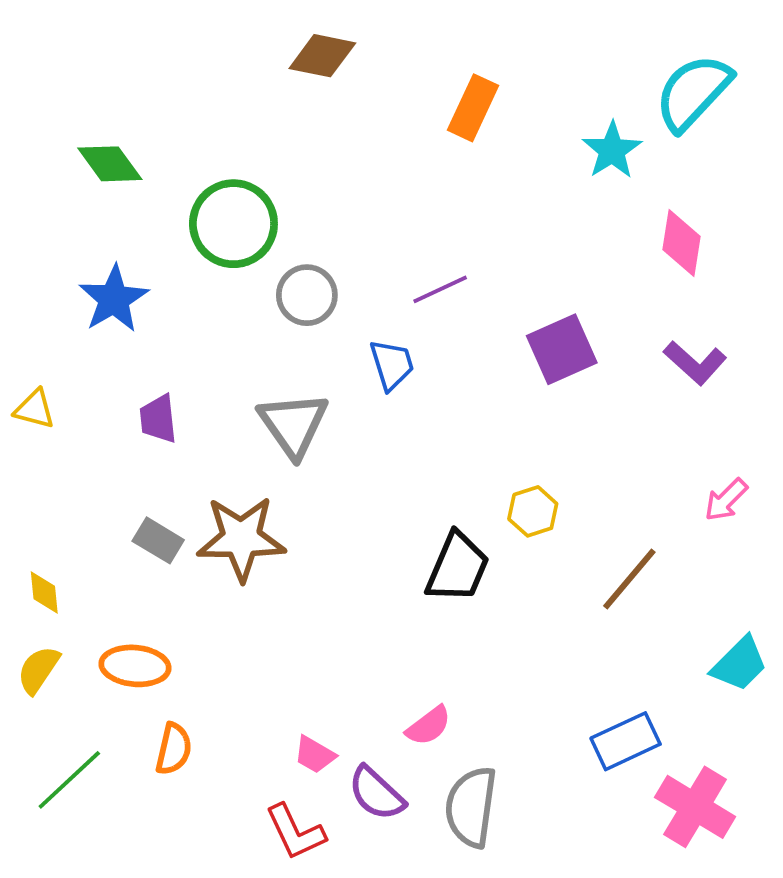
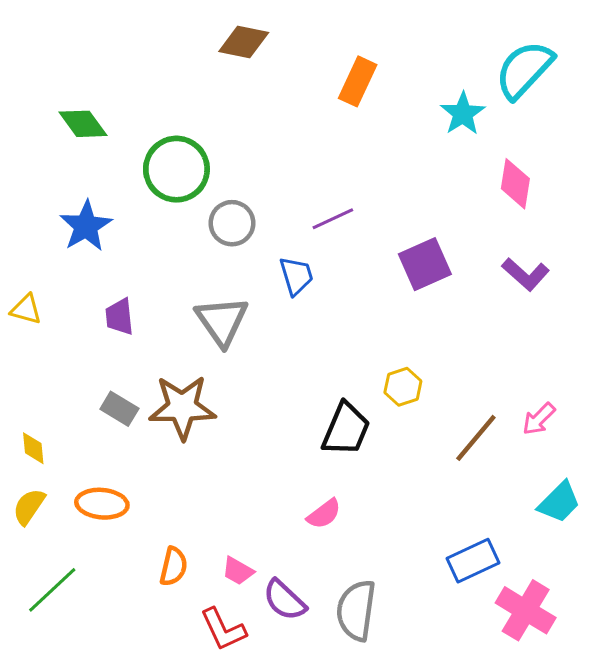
pink arrow: (726, 500) -> (539, 419), moved
pink semicircle: (429, 726) -> (324, 514), moved
orange semicircle: (174, 749) -> (174, 566), moved

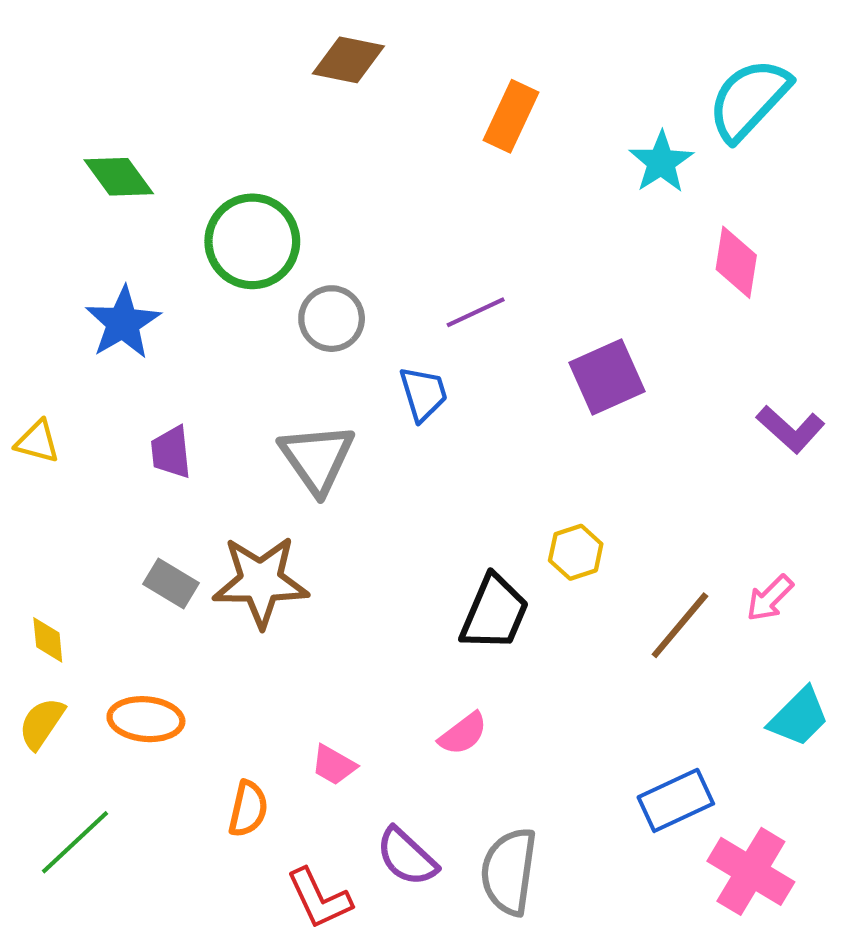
purple L-shape: (526, 274) -> (791, 429), moved
pink trapezoid: (238, 571) -> (334, 765), moved

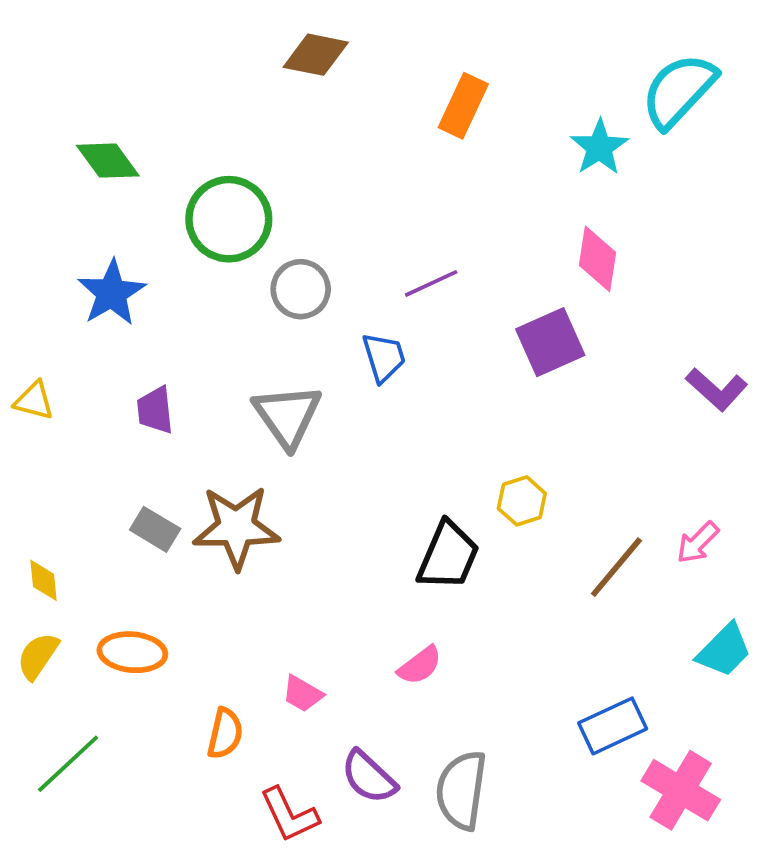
pink diamond: (736, 262) -> (598, 259), moved

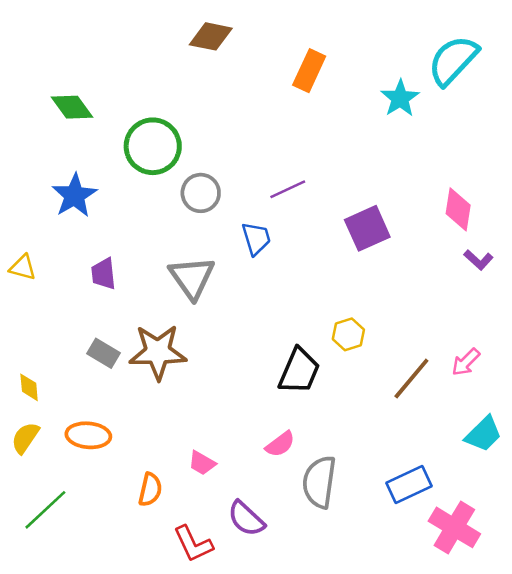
pink diamond: (598, 259) -> (458, 209), moved
purple L-shape: (717, 389) -> (478, 260), size x0.7
gray semicircle: (461, 790) -> (319, 482), moved

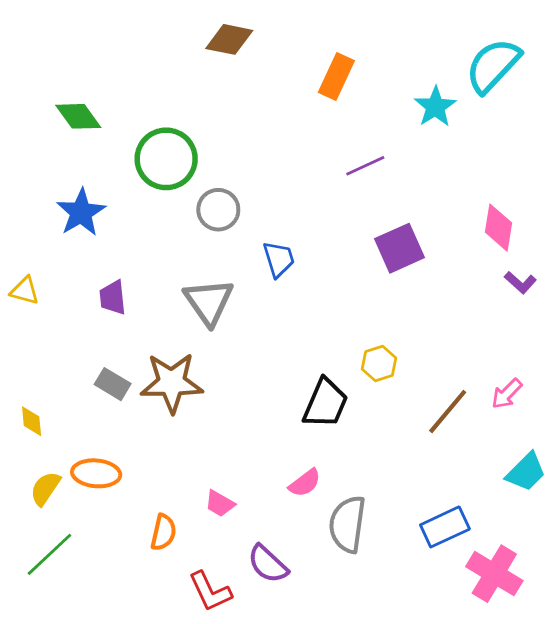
purple line: (288, 189) -> (365, 166), moved
yellow semicircle: (25, 438) -> (45, 488), moved

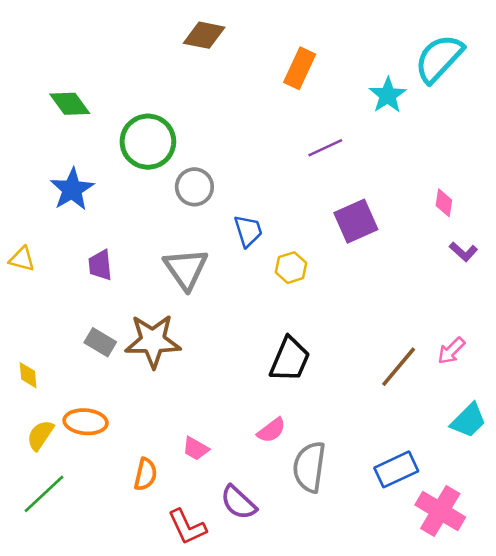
pink diamond: (498, 228) -> (444, 203), size x0.7
yellow hexagon: (379, 363) -> (291, 268), moved

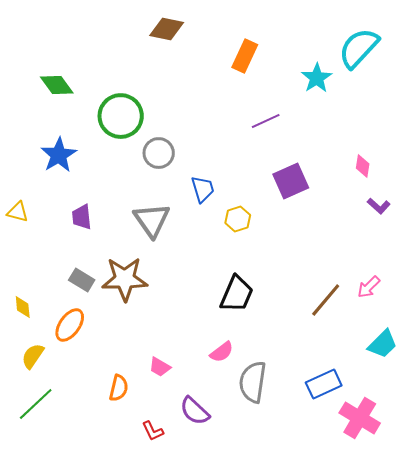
orange ellipse: (86, 422) -> (70, 325), moved, turned -60
red L-shape: (187, 527) -> (153, 431), size x0.7

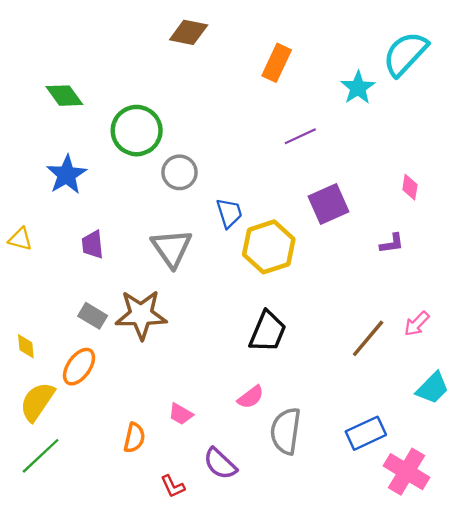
purple L-shape: (379, 206) -> (392, 244), moved, turned -50
yellow hexagon: (238, 219) -> (269, 247), size x1.8
yellow semicircle: (33, 356) -> (37, 402), size x1.4

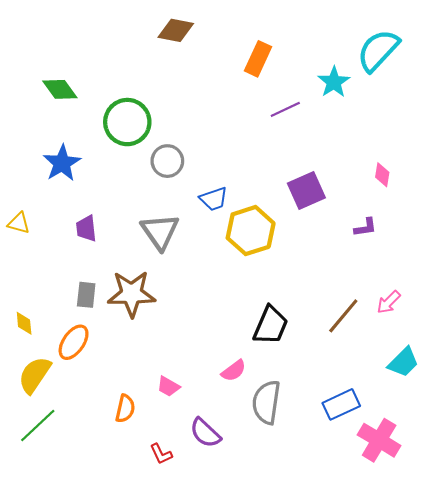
purple line: (300, 136) -> (285, 109), moved
blue trapezoid: (229, 213) -> (214, 199), turned 88
gray rectangle: (93, 316) -> (86, 295), turned 65
black trapezoid: (268, 332) -> (271, 325), moved

